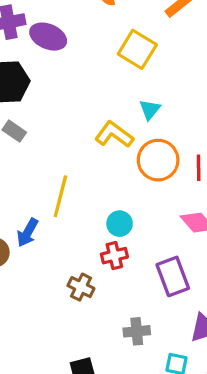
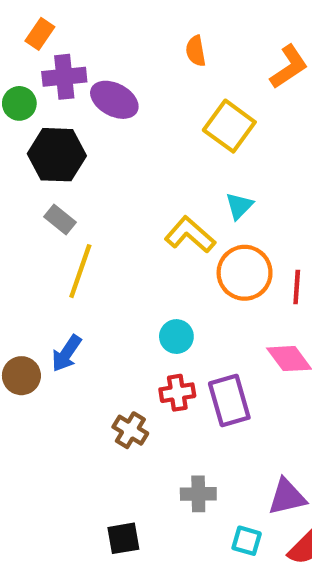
yellow line: (60, 196) -> (80, 271), moved
cyan circle: (120, 224) -> (176, 337), moved
purple rectangle: (173, 276) -> (229, 401), moved

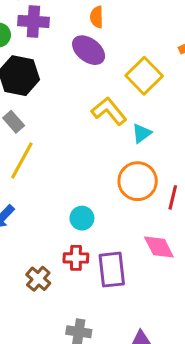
orange semicircle: (196, 51) -> (97, 17), moved
purple ellipse: (114, 100) -> (89, 50), moved
yellow L-shape: (190, 235) -> (109, 111), moved

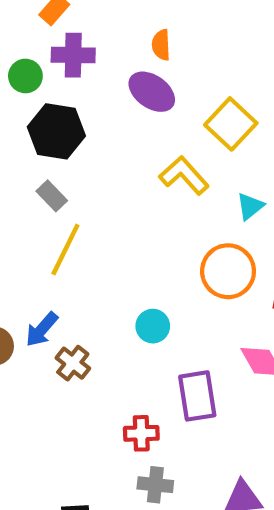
cyan triangle: (142, 133) -> (250, 206), moved
red cross: (76, 258) -> (141, 433), moved
brown cross: (38, 279) -> (73, 363), moved

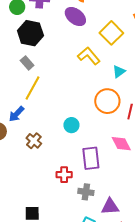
blue arrow: (42, 329) -> (17, 114), moved
gray cross: (155, 485) -> (86, 192), moved

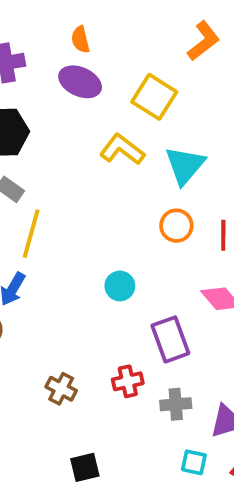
cyan triangle: (119, 71) -> (185, 165), size x1.6
orange circle: (107, 101) -> (176, 226), size x0.7
brown cross: (34, 141) -> (61, 389), moved

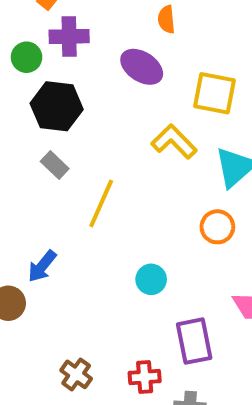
orange semicircle: (80, 40) -> (166, 19), moved
yellow square: (154, 97) -> (214, 93), turned -30
yellow line: (31, 234) -> (101, 203), moved

